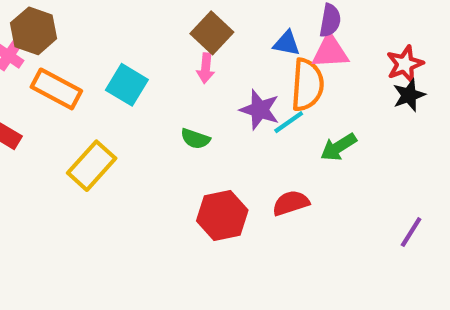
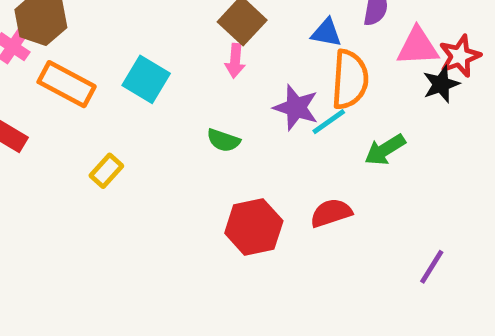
pink triangle: (330, 52) -> (418, 47), moved
black star: (409, 95) -> (441, 84), moved
yellow rectangle: (92, 166) -> (106, 171), size x0.6
purple line: (411, 232) -> (432, 267), moved

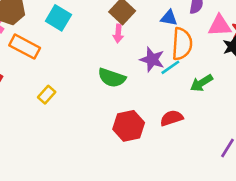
cyan square: (146, 79) -> (58, 18), moved
green semicircle: (223, 140) -> (112, 78), size x1.5

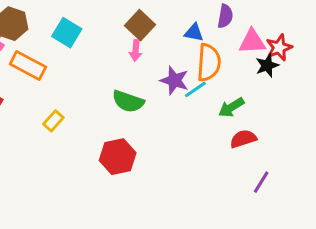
red semicircle: (172, 118) -> (243, 139), moved
red hexagon: (129, 126) -> (118, 157), moved

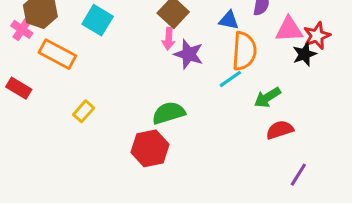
purple star: (174, 80) -> (189, 54), moved
green semicircle: (128, 101) -> (169, 113), moved, turned 144

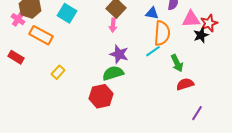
purple star: (189, 54) -> (119, 54), moved
green arrow: (267, 97) -> (177, 63), turned -84

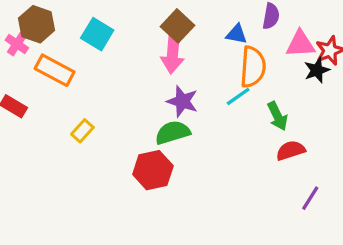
pink arrow: (113, 25) -> (173, 54), size x1.6

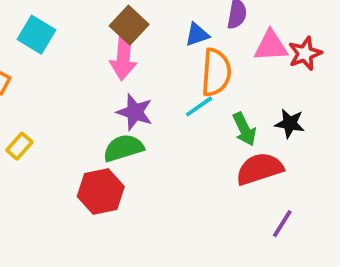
blue triangle: (236, 34) -> (197, 35), turned -30
black star: (317, 70) -> (290, 123), moved, turned 30
red semicircle: (291, 150) -> (260, 169), size x1.4

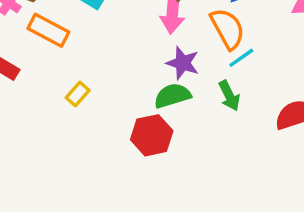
orange semicircle: (216, 72) -> (228, 29), moved, turned -33
green arrow: (244, 129) -> (229, 96), moved

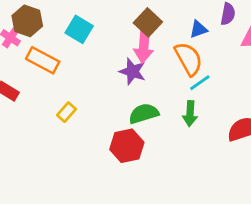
purple star: (183, 63) -> (132, 71), moved
green arrow: (229, 96) -> (190, 114), turned 30

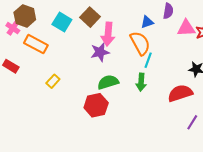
brown square: (148, 22) -> (90, 17), moved
purple star: (132, 71) -> (100, 52), turned -30
cyan line: (200, 83) -> (148, 60), turned -35

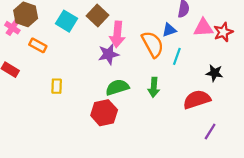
blue triangle: (147, 22) -> (169, 30), moved
orange rectangle: (36, 44) -> (38, 45), size x0.7
cyan line: (148, 60) -> (177, 56), moved
yellow rectangle: (53, 81) -> (57, 86), turned -40

